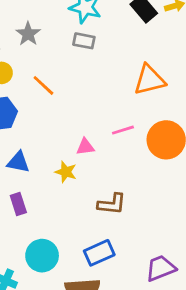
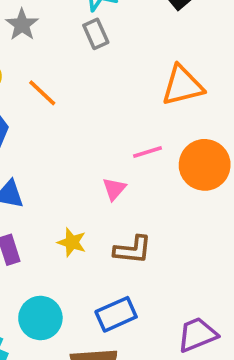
gray rectangle: (84, 41) -> (96, 34), turned 55
pink triangle: (85, 147) -> (114, 189), moved, turned -42
yellow star: (66, 172) -> (72, 242), moved

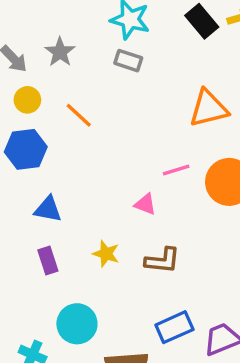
gray rectangle: (96, 34) -> (128, 61), turned -48
pink triangle: (114, 189) -> (145, 204), turned -50
blue rectangle: (116, 314) -> (174, 327), moved

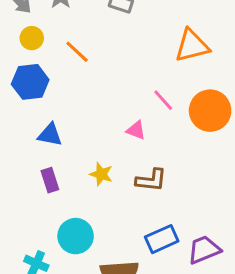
pink line: (176, 170) -> (163, 100), turned 65

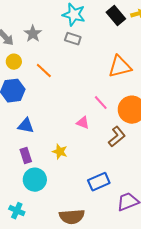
brown L-shape: (151, 180) -> (117, 137), moved, turned -45
cyan circle: (76, 236) -> (35, 180), moved
blue rectangle: (162, 239) -> (99, 182), moved

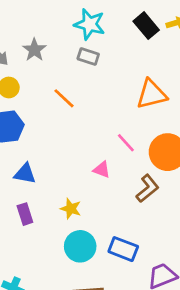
orange line: (44, 71) -> (64, 98), moved
cyan circle: (35, 180) -> (80, 246), moved
blue rectangle: (99, 182) -> (123, 249), turned 45

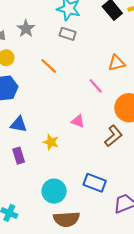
orange triangle: (151, 94) -> (116, 63), size x0.7
pink line: (126, 143) -> (96, 86), moved
yellow star: (71, 209) -> (51, 142), moved
cyan circle: (80, 246) -> (54, 191), moved

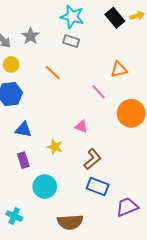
brown L-shape: (113, 136) -> (92, 159), moved
cyan circle: (54, 191) -> (45, 187), moved

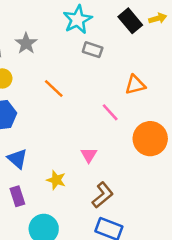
cyan star: (72, 17) -> (78, 20), turned 30
gray rectangle: (71, 41) -> (93, 50), moved
pink triangle: (81, 127) -> (89, 155), turned 40
blue triangle: (23, 130) -> (17, 159), turned 30

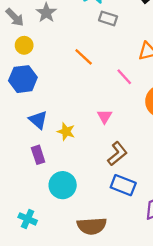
orange line: (54, 89) -> (84, 57), moved
yellow star: (56, 180) -> (66, 132), moved

